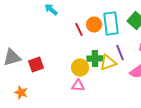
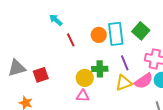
red line: (79, 30) -> (71, 40), moved
yellow triangle: (108, 62) -> (124, 83), moved

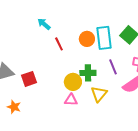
yellow triangle: (124, 83) -> (99, 94), moved, turned -30

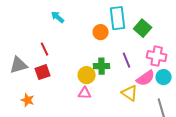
cyan rectangle: (104, 38) -> (118, 18), moved
red line: (59, 44) -> (45, 49), moved
yellow triangle: (99, 94) -> (130, 93), moved, turned -36

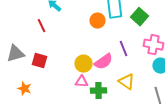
red line: (45, 49) -> (41, 26), moved
green cross: (102, 66) -> (98, 91), moved
red square: (43, 72) -> (39, 61), turned 35
pink semicircle: (146, 78) -> (103, 62), moved

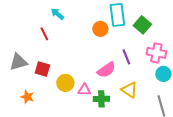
yellow circle: (83, 64) -> (65, 83), moved

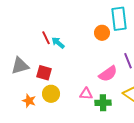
cyan arrow: (57, 14) -> (58, 43), moved
yellow circle: (65, 83) -> (51, 94), moved

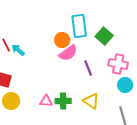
pink semicircle: (108, 74) -> (68, 53), moved
green cross: (103, 103) -> (63, 101), moved

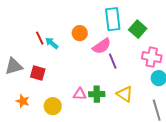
orange circle: (62, 40) -> (80, 33), moved
purple line: (88, 68) -> (113, 61), moved
yellow circle: (11, 101) -> (53, 106), moved

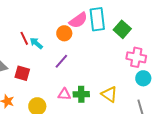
pink semicircle: (102, 46) -> (78, 20), moved
purple line: (113, 61) -> (61, 61), moved, turned 63

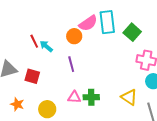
purple line: (61, 61) -> (71, 64), turned -56
yellow triangle: (109, 94) -> (129, 97), moved

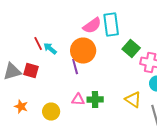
green square: (132, 32) -> (131, 49), moved
orange circle: (74, 36) -> (83, 51), moved, size x1.6
red square: (32, 76) -> (31, 71), moved

